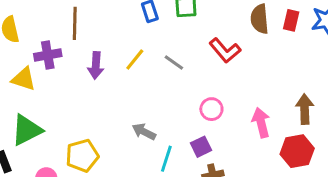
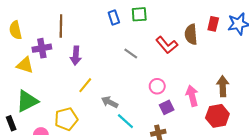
brown semicircle: (260, 19) -> (191, 34), moved
yellow line: (135, 59) -> (85, 85), moved
purple square: (201, 147) -> (167, 107), moved
cyan line: (166, 159) -> (125, 121), turned -66

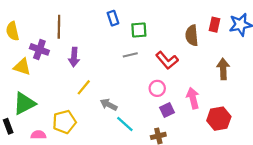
green square: (139, 14) -> (139, 30), moved
red L-shape: (167, 45) -> (167, 60), moved
purple cross: (42, 48) -> (39, 49), turned 30
gray line: (131, 53) -> (130, 55), turned -48
brown arrow: (223, 86) -> (223, 69), moved

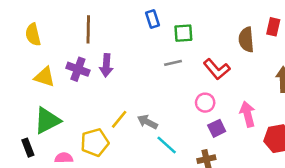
purple cross: (39, 49) -> (78, 69), moved
yellow line: (84, 87) -> (119, 119), moved

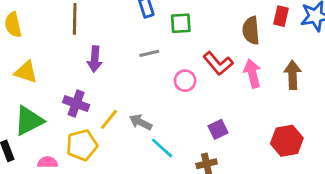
gray line: (173, 63) -> (149, 53), moved
purple cross: (78, 69) -> (76, 104), moved
pink circle: (205, 103) -> (185, 81), moved
pink arrow: (248, 114) -> (252, 73), moved

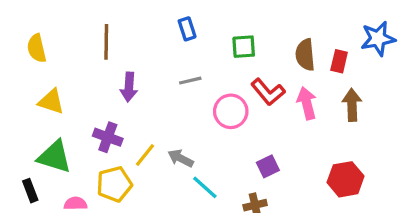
red rectangle: (281, 16) -> (339, 61), moved
green square: (181, 23) -> (244, 47), moved
pink circle: (185, 81) -> (231, 111), size x1.4
green triangle: (29, 121) -> (54, 157), turned 44

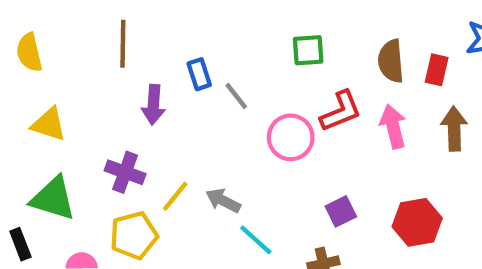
blue rectangle: (187, 29) -> (199, 74), moved
gray line: (190, 81) -> (236, 96), turned 65
red L-shape: (268, 92) -> (341, 111), turned -72
red hexagon: (346, 179) -> (417, 222), moved

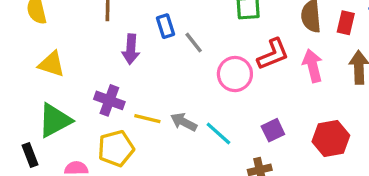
yellow line: (175, 196) -> (147, 119), turned 65
green triangle: (53, 198) -> (55, 120), turned -45
cyan line: (256, 240) -> (218, 134), moved

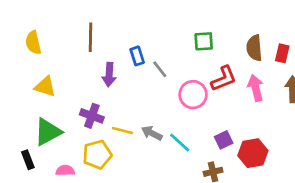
red hexagon: (331, 138) -> (253, 153), moved

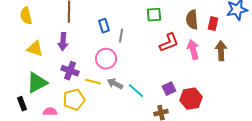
gray line: (160, 69) -> (121, 36), turned 48
purple arrow: (109, 75) -> (63, 42), moved
pink circle: (193, 95) -> (106, 59), moved

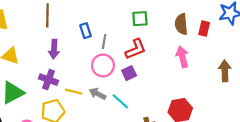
purple arrow: (63, 42) -> (54, 49), moved
red L-shape: (169, 43) -> (136, 49), moved
brown arrow: (221, 51) -> (225, 71), moved
pink circle: (106, 59) -> (103, 65), moved
purple square: (169, 89) -> (129, 73), moved

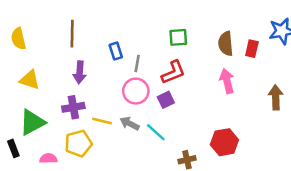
purple cross: (49, 80) -> (73, 107), turned -30

